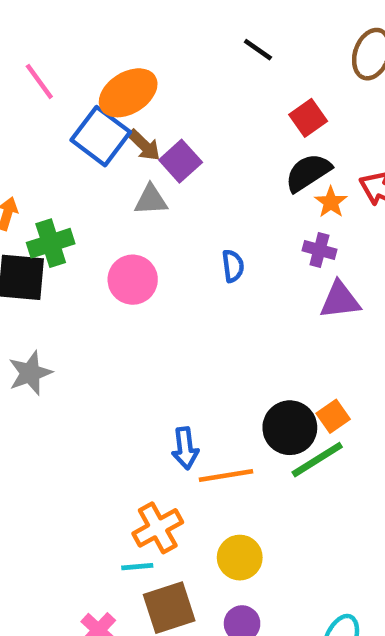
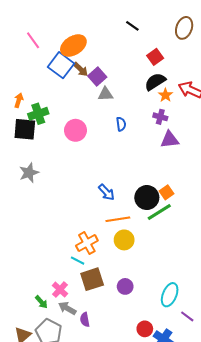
gray triangle: (151, 200) -> (105, 94), moved
blue arrow: (185, 448) -> (107, 192), moved, turned -36
yellow circle: (240, 558) -> (124, 240), moved
cyan line: (137, 567) -> (78, 261), turned 32

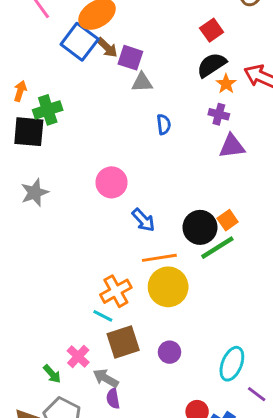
purple square: (97, 77) -> (130, 58), turned -30
pink circle: (75, 130) -> (112, 182), moved
yellow circle: (124, 240) -> (168, 287), size x1.4
gray arrow: (67, 308) -> (106, 378), moved

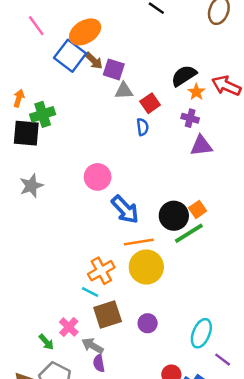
red square: (212, 30) -> (150, 103), moved
blue arrow: (143, 220) -> (125, 209), size x1.4

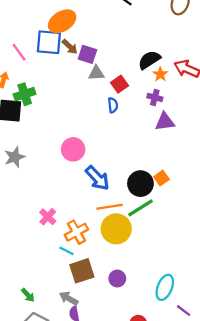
pink line: (36, 26) -> (19, 52), moved
blue square: (70, 56) -> (49, 42), turned -32
green line: (189, 233) -> (140, 208), moved
pink cross: (69, 327) -> (48, 217), moved

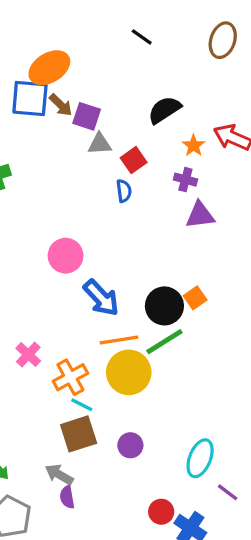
black semicircle: (149, 60) -> (164, 110), moved
cyan line: (67, 251) -> (82, 405), moved

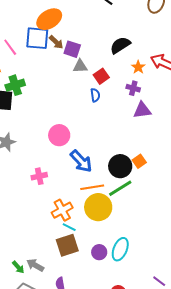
pink cross: (28, 355) -> (39, 176), moved, turned 35
cyan ellipse: (200, 458) -> (120, 249), moved
gray arrow: (59, 474) -> (35, 265), moved

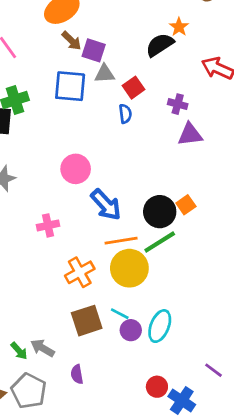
blue square: (37, 38) -> (70, 86), moved
orange star: (138, 67) -> (179, 27), moved
cyan line: (69, 227) -> (120, 314), moved

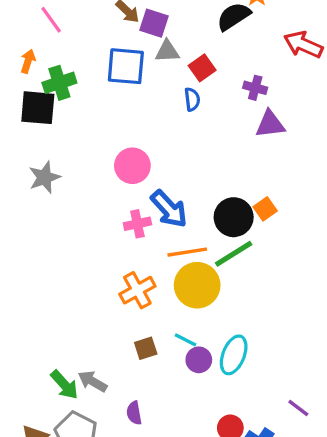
pink cross: (48, 225) -> (137, 224), moved
brown square: (87, 321) -> (146, 348), size x0.6
green arrow: (19, 351) -> (64, 385), size x1.4

